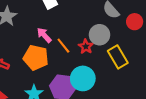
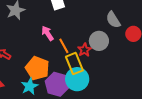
yellow rectangle: (118, 57) -> (74, 64), moved
orange pentagon: (36, 58) -> (37, 68), moved

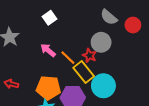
cyan circle: (77, 79) -> (103, 86), moved

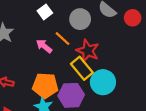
gray circle: (101, 42) -> (80, 19), moved
red star: (89, 55) -> (88, 51), size x1.5
orange line: (68, 58) -> (63, 39), moved

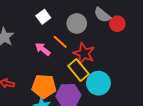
red circle: (133, 18) -> (117, 24), moved

